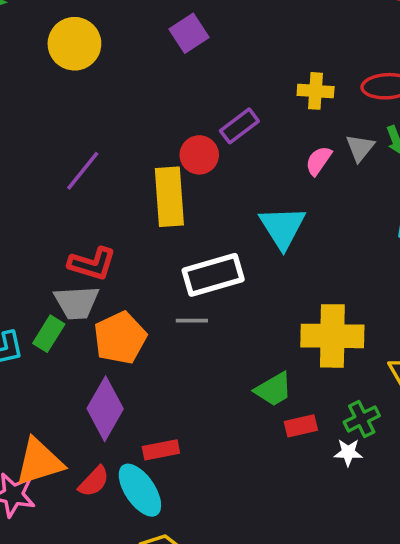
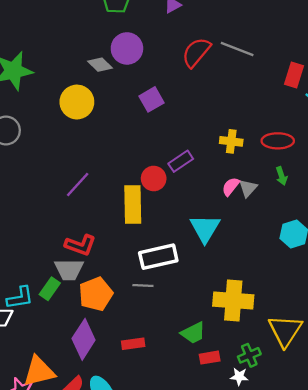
gray triangle: (360, 148) -> (248, 188), moved
red rectangle: (161, 450) -> (133, 344), moved

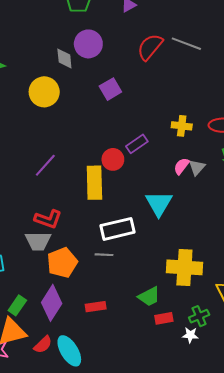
gray diamond: (100, 65) -> (64, 58), turned 40
green rectangle: (50, 289) -> (17, 305), moved

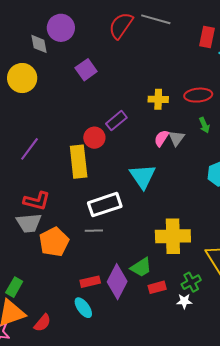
purple diamond: (52, 303) -> (117, 282), moved
cyan ellipse: (69, 351) -> (83, 308), moved, size x0.7

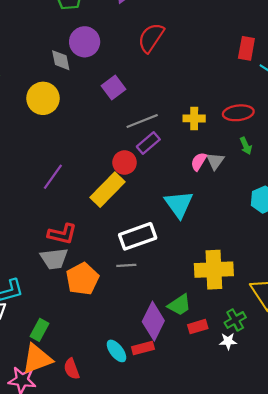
gray line: (156, 19) -> (142, 121), moved, turned -36
yellow rectangle: (79, 162) -> (108, 190), turned 52
red rectangle: (90, 282) -> (143, 348), moved
red semicircle: (42, 323) -> (72, 369), turned 120

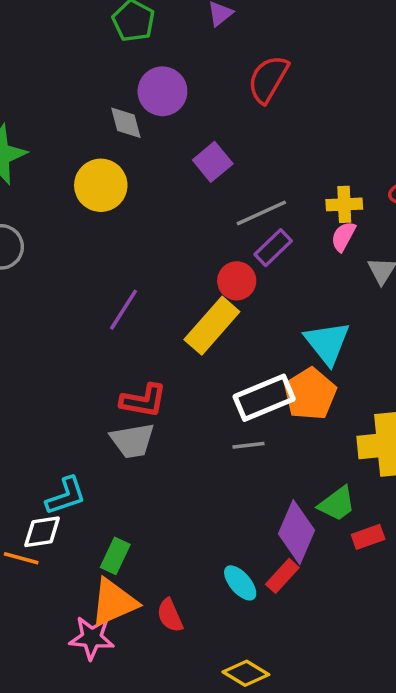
pink semicircle: (199, 162) -> (343, 236), moved
orange pentagon: (82, 279) -> (310, 394), moved
red rectangle: (143, 348) -> (282, 576), turned -30

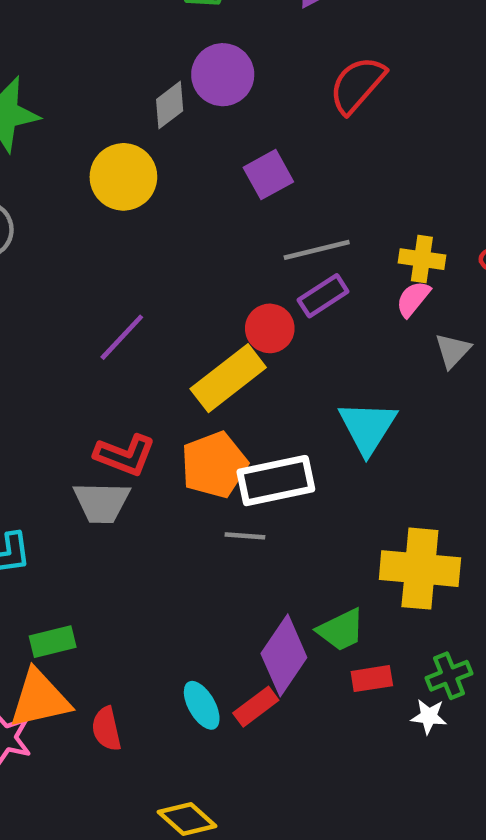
gray diamond: (126, 123) -> (170, 105), turned 57
orange pentagon: (310, 394) -> (214, 465), moved
green rectangle: (115, 556) -> (53, 642), turned 40

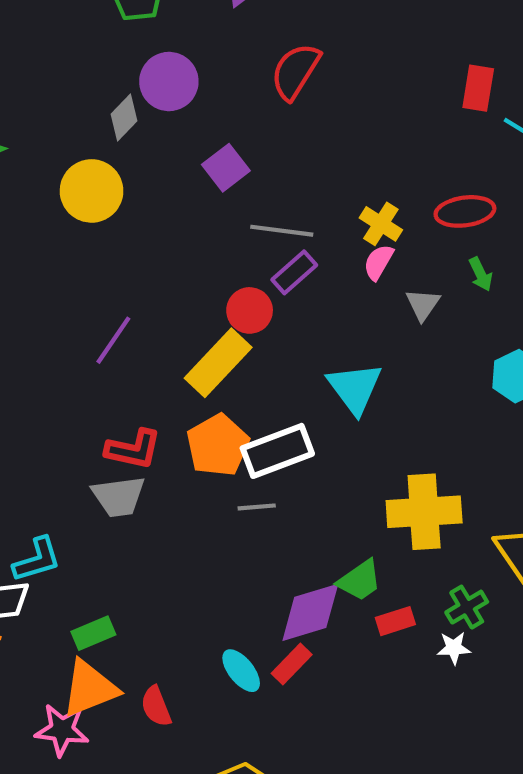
gray line: (317, 250) -> (282, 231), turned 30
yellow cross: (422, 259) -> (381, 224), turned 33
purple diamond: (284, 655) -> (310, 612), turned 48

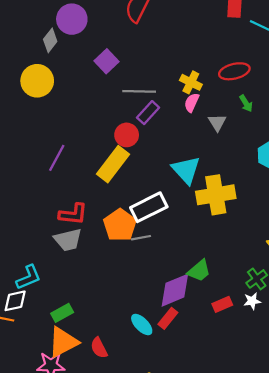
orange pentagon: (218, 445) -> (120, 225), moved
yellow cross: (424, 512) -> (216, 195), moved
red rectangle: (395, 621) -> (222, 304), moved

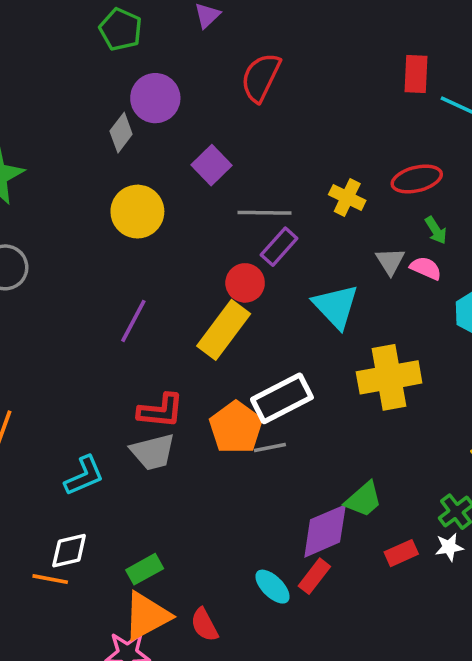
yellow circle: (37, 81) -> (137, 212), moved
pink semicircle: (192, 103) -> (426, 268), moved, turned 90
cyan triangle: (186, 170) -> (336, 306), moved
cyan L-shape: (29, 277) -> (84, 476), moved

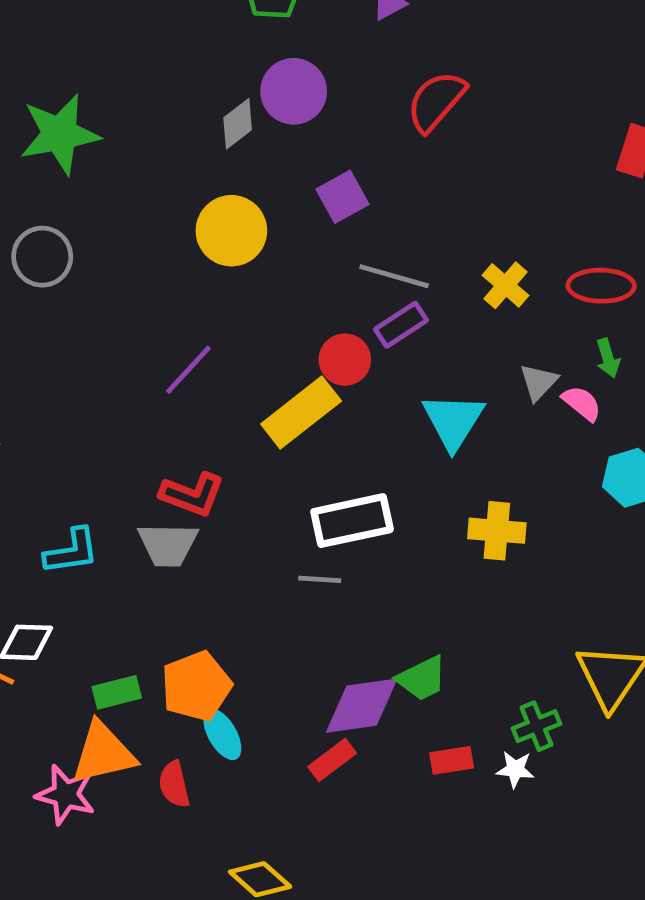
yellow cross: (389, 377) -> (497, 531), size x0.7
orange pentagon: (236, 428) -> (196, 686), moved
cyan ellipse: (272, 587) -> (222, 734), moved

